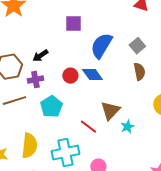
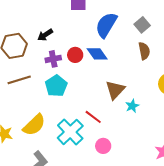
purple cross: (35, 80) -> (53, 59), moved
red line: (88, 127) -> (93, 117), moved
yellow semicircle: (29, 146) -> (34, 125), turned 40
cyan cross: (65, 153) -> (70, 132), turned -32

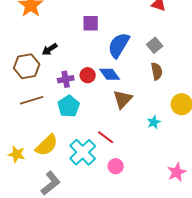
black arrow: (45, 35) -> (50, 49), moved
brown triangle: (115, 90) -> (123, 99), moved
cyan star: (132, 106) -> (154, 122), moved

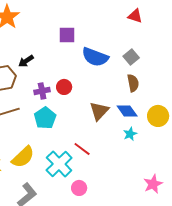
blue semicircle: (119, 45) -> (95, 57), turned -100
blue diamond: (110, 74) -> (127, 111), moved
pink circle: (116, 166) -> (79, 188), moved

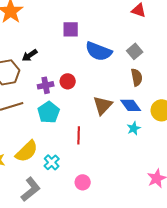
red line: (82, 149) -> (79, 135), moved, turned 54
cyan cross: (59, 164) -> (52, 162), moved, size x0.6

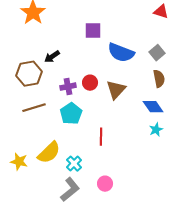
brown triangle: (103, 105) -> (116, 90), moved
gray L-shape: (31, 189) -> (70, 190), moved

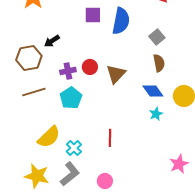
blue semicircle: (121, 53) -> (121, 21), moved, turned -100
red line: (101, 137) -> (110, 138), moved
yellow star: (19, 162) -> (37, 176), moved, size x1.4
pink circle: (105, 184) -> (105, 181), moved

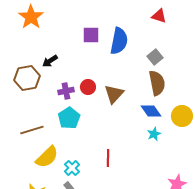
brown semicircle: (159, 63) -> (157, 83), size x1.4
brown line: (34, 92) -> (32, 130), moved

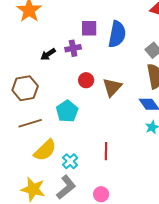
brown hexagon: (27, 78) -> (25, 88), moved
purple cross: (66, 91) -> (73, 48), moved

